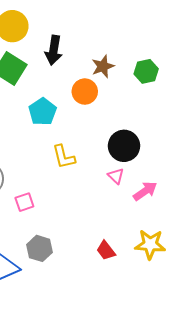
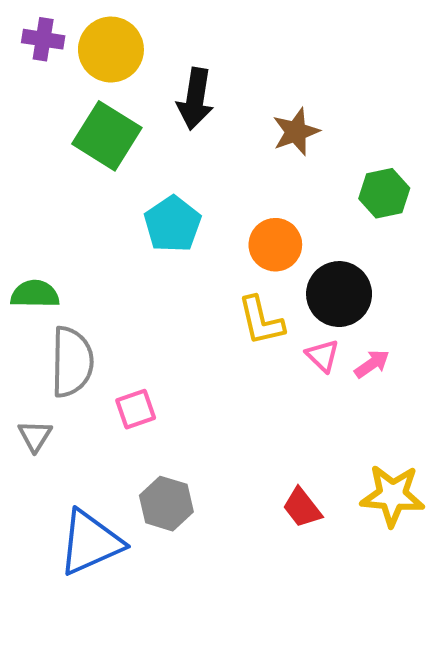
green hexagon: (146, 71) -> (384, 193), moved
orange circle: (85, 92) -> (275, 245), moved
yellow L-shape: (64, 157) -> (261, 321), moved
pink arrow: (145, 191) -> (372, 364), moved, size x0.7

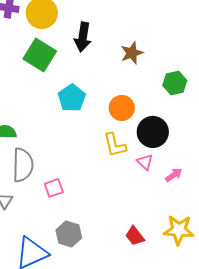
pink arrow: (372, 364) -> (174, 175), moved

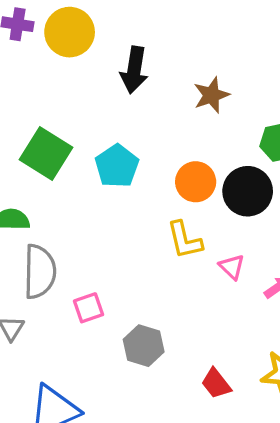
green square: (40, 55) -> (46, 153), moved
black circle: (153, 132) -> (248, 191), moved
gray hexagon: (69, 234) -> (144, 346), moved

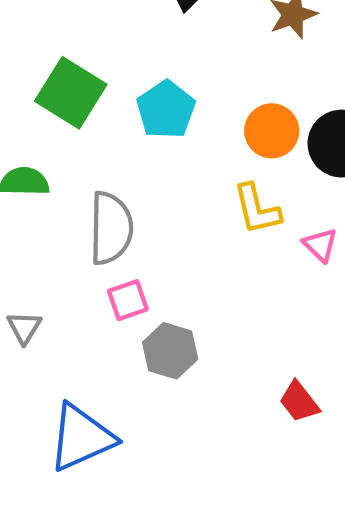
gray semicircle: (40, 272) -> (111, 228), moved
gray hexagon: (144, 346) -> (170, 351), moved

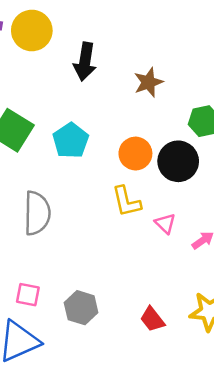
pink square: (128, 300) -> (28, 295), moved, turned 30
gray hexagon: (170, 351) -> (81, 308), moved

